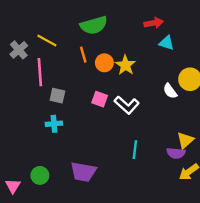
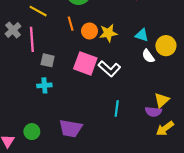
cyan triangle: (167, 43) -> (142, 35), moved
gray cross: (19, 50) -> (13, 30), moved
yellow star: (125, 65) -> (108, 33), turned 30
pink square: (100, 99) -> (85, 63), size x1.6

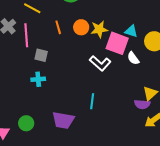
orange line: (71, 24) -> (58, 27), moved
white semicircle: (148, 56) -> (133, 58), moved
pink square: (85, 63) -> (117, 43), moved
cyan line: (117, 109) -> (92, 101), moved

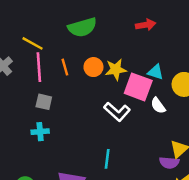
pink line: (26, 35) -> (39, 67), moved

